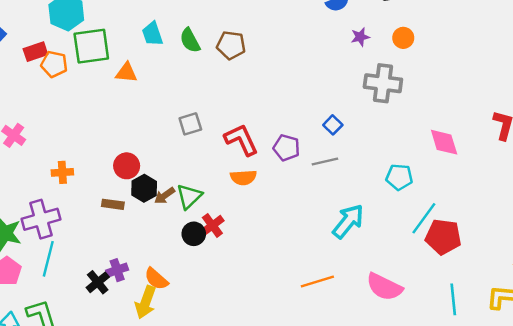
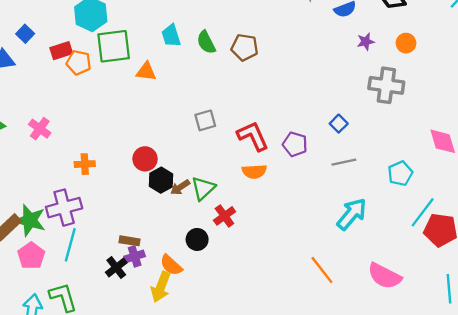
gray line: (325, 161) -> (344, 162), moved
cyan pentagon: (399, 177) -> (400, 173), turned -30
brown rectangle: (113, 204) -> (130, 241), moved
black circle: (194, 234) -> (197, 239), moved
orange line: (317, 281) -> (322, 270), turned 68

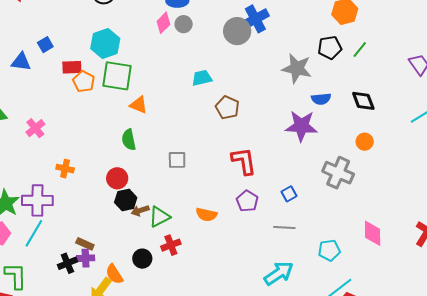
cyan trapezoid: (171, 36) -> (202, 78), moved, turned 80
green semicircle: (206, 42) -> (129, 140), moved
purple star: (366, 42) -> (301, 126), moved, size x2.0
red L-shape: (253, 136) -> (244, 161), moved

